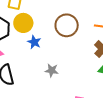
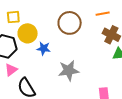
gray star: (52, 70) -> (69, 70), size x1.5

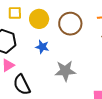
yellow circle: (28, 33) -> (39, 19), moved

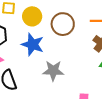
blue star: (42, 47) -> (33, 44), size x1.6

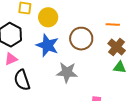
brown circle: (63, 24) -> (81, 39), moved

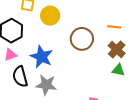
blue star: (47, 45) -> (42, 57), moved
gray star: (67, 72) -> (46, 85), moved

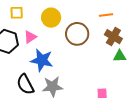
yellow circle: (50, 16) -> (51, 18), moved
pink triangle: (10, 55) -> (30, 37), moved

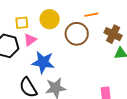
yellow square: (17, 13) -> (22, 23), moved
orange line: (106, 15) -> (91, 15), moved

